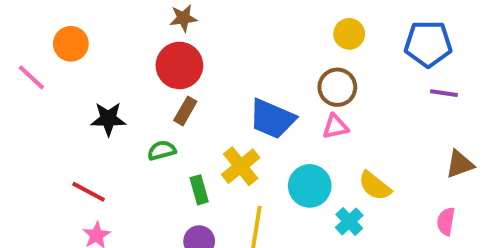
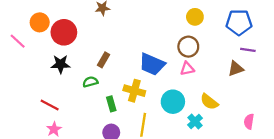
red circle: (179, 65) -> (64, 32), moved
brown triangle: (460, 164) -> (236, 69), moved
yellow cross: (241, 166) -> (134, 91), turned -35

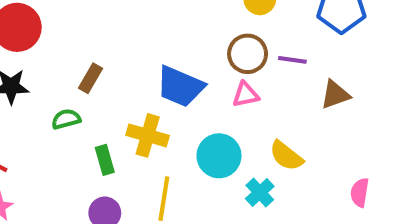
purple line: (248, 50) -> (292, 60), moved

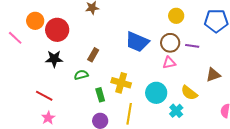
blue trapezoid: (180, 86) -> (137, 42), moved
brown triangle: (335, 95) -> (213, 75), moved

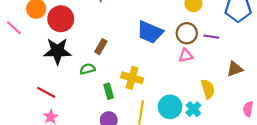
black star: (54, 59) -> (57, 51), size x1.4
cyan circle: (156, 93) -> (170, 107), moved
yellow semicircle: (189, 93) -> (208, 89), turned -144

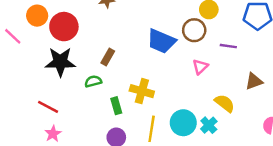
brown circle: (187, 33) -> (194, 30), moved
pink triangle: (186, 56) -> (200, 67), turned -32
yellow semicircle: (208, 89) -> (225, 103), turned -36

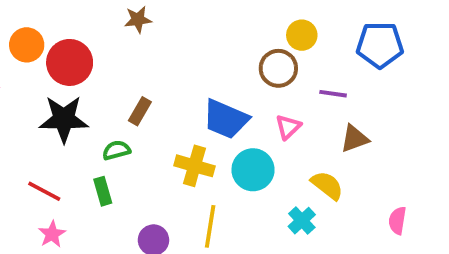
blue trapezoid: (161, 41) -> (226, 119), moved
brown triangle: (254, 81) -> (354, 139), moved
green rectangle: (116, 106) -> (103, 191), moved
cyan circle: (183, 123) -> (253, 170), moved

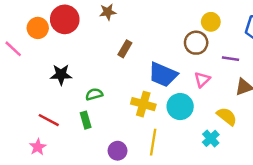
red circle: (70, 62) -> (65, 19), moved
brown rectangle: (140, 111) -> (125, 49), moved
black star: (64, 119) -> (61, 75), size x0.7
pink star: (52, 234) -> (38, 147), moved

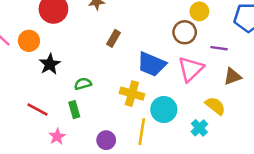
orange circle: (38, 28) -> (29, 41), moved
black star: (61, 75) -> (50, 64), turned -30
pink triangle: (202, 80) -> (191, 69), size x1.6
cyan circle: (180, 107) -> (164, 110), moved
pink star: (38, 147) -> (57, 136), moved

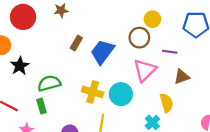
blue trapezoid: (152, 64) -> (102, 52), moved, turned 104
green semicircle: (83, 84) -> (49, 83), size x1.5
yellow semicircle: (215, 106) -> (167, 103), turned 36
cyan circle: (164, 110) -> (121, 94), moved

